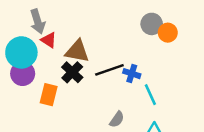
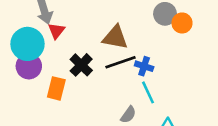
red triangle: (49, 40) -> (56, 31), turned 35
brown triangle: (77, 51) -> (115, 37), moved
cyan line: (150, 95) -> (148, 92), moved

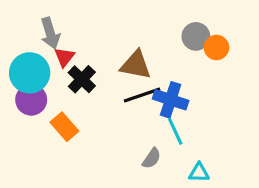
black cross: (81, 65) -> (82, 79), moved
blue cross: (144, 66) -> (171, 100), size x1.5
orange rectangle: (56, 88) -> (64, 127), turned -55

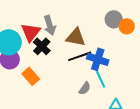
gray arrow: (50, 33) -> (50, 25), moved
red triangle: (64, 57) -> (31, 32), size x1.5
gray semicircle: (152, 158) -> (85, 88), moved

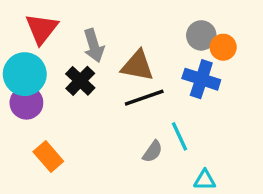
red triangle: (31, 32) -> (42, 29), moved
blue cross: (98, 59) -> (201, 79), moved
orange rectangle: (31, 76) -> (48, 157), moved

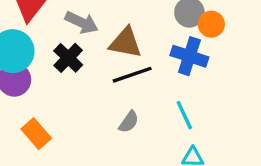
gray arrow: (94, 46) -> (82, 22), turned -48
cyan line: (179, 136) -> (184, 115), moved
gray semicircle: (153, 151) -> (129, 122), moved

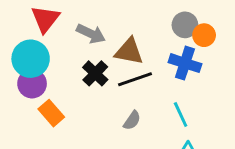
black cross: (68, 58) -> (95, 73), moved
orange rectangle: (36, 134) -> (51, 113), moved

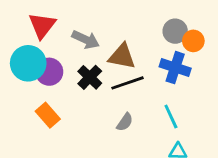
purple circle: (32, 84) -> (49, 72), moved

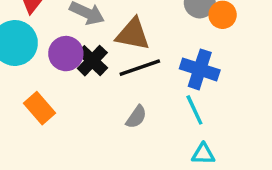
blue cross: (175, 68) -> (200, 69), moved
purple circle: (49, 72) -> (66, 54), moved

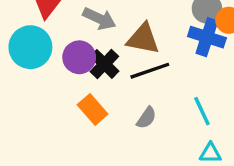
blue cross: (200, 69) -> (207, 37), moved
orange rectangle: (39, 108) -> (93, 109), moved

